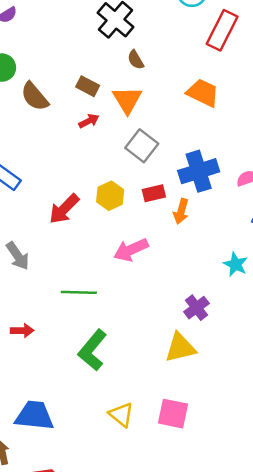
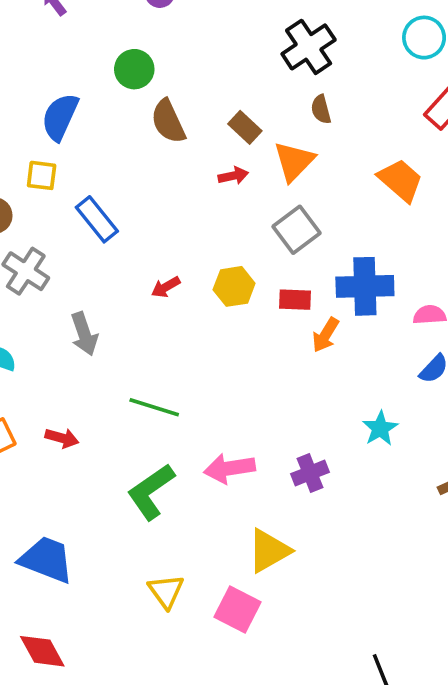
red arrow: (64, 209) -> (166, 287), size x0.6
pink arrow: (131, 250) -> (229, 468), moved
yellow triangle: (180, 348) -> (269, 551), moved, turned -32

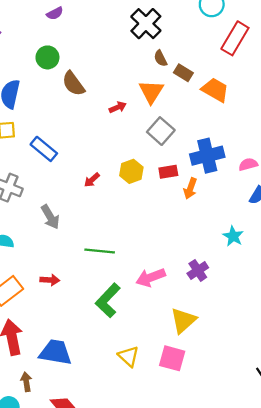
brown rectangle: (245, 127) -> (183, 73), moved

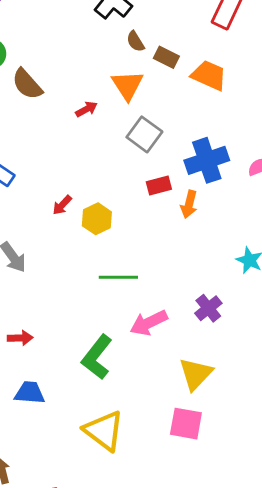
yellow hexagon: (131, 171) -> (97, 219), moved
green line: (100, 251) -> (118, 277), moved
blue trapezoid: (55, 352) -> (30, 393), moved, size x0.7
yellow triangle: (129, 356) -> (104, 431), moved, size x1.5

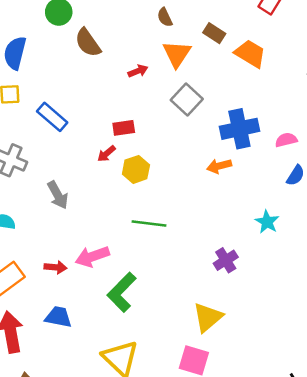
brown semicircle: (135, 41) -> (165, 17), moved
red rectangle: (159, 186) -> (124, 128), moved
orange arrow: (189, 204) -> (219, 166), turned 55
pink arrow: (149, 323) -> (92, 257), moved

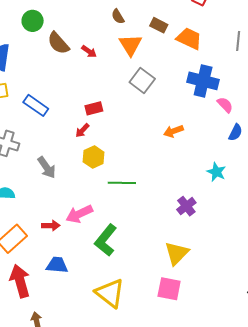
red arrow: (138, 71) -> (89, 51), moved, turned 63
blue cross: (239, 129) -> (203, 81), moved, turned 32
pink semicircle: (286, 140) -> (225, 105), turned 66
yellow hexagon: (136, 169) -> (94, 157), moved

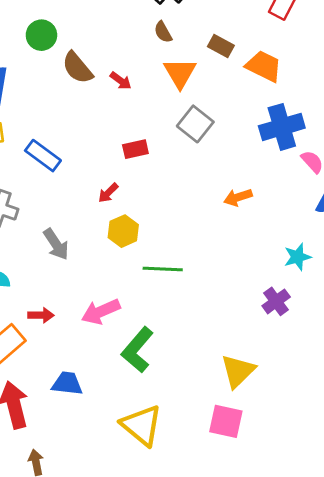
blue cross: (203, 81) -> (282, 127), turned -32
red rectangle: (94, 108) -> (135, 149), moved
cyan star: (216, 172) -> (297, 257), turned 30
purple cross: (186, 206) -> (276, 301), moved
red arrow: (51, 226) -> (41, 315), moved

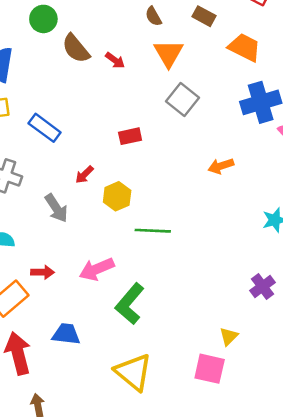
brown rectangle: (221, 46) -> (204, 16), moved
red rectangle: (135, 149) -> (130, 136), moved
red arrow: (108, 193) -> (84, 175), moved
purple cross: (276, 301) -> (263, 287), moved
yellow triangle: (238, 371) -> (229, 336), moved, size x0.6

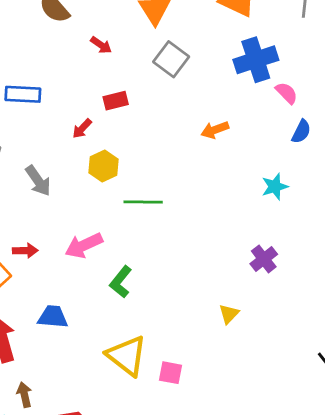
red arrow: (115, 60) -> (101, 45), moved
blue rectangle: (45, 128) -> (23, 94), turned -32
red arrow: (84, 175) -> (82, 129), moved
green L-shape: (130, 304) -> (121, 282), size x0.7
pink square: (210, 369) -> (170, 373), moved, size x0.7

